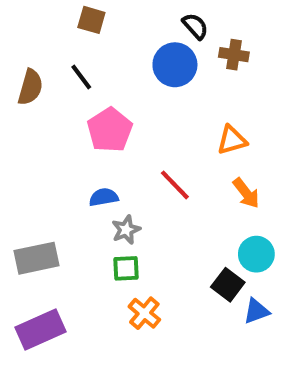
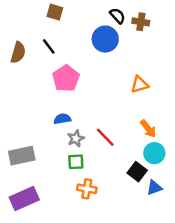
brown cross: (234, 55) -> (141, 22), moved
red line: (175, 185) -> (105, 137), moved
orange arrow: (246, 193) -> (148, 129), moved
orange cross: (144, 313) -> (87, 189), turned -30

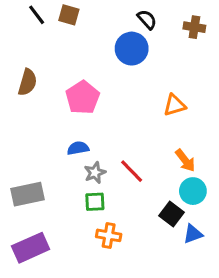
brown cross: (141, 22) -> (194, 27), moved
black line: (49, 46) -> (37, 15), moved
brown semicircle: (18, 53) -> (27, 82), moved

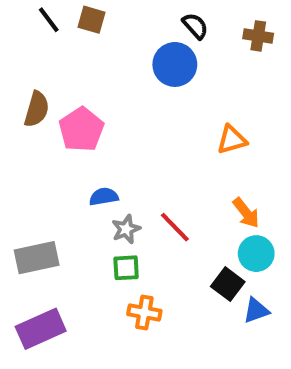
pink pentagon: (83, 98) -> (81, 130), moved

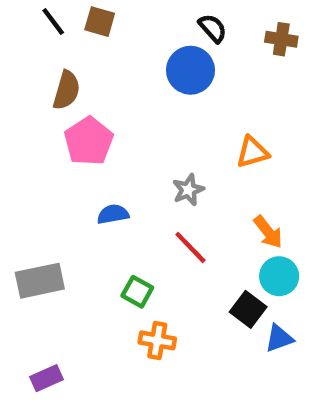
brown semicircle: (37, 109) -> (66, 90), moved
gray star: (126, 229) -> (188, 190), moved
green square: (126, 268) -> (137, 292), turned 32
purple rectangle: (41, 329) -> (47, 378), moved, size x0.6

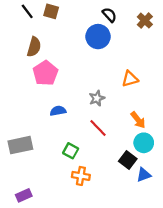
brown cross: (281, 39) -> (145, 21), turned 35

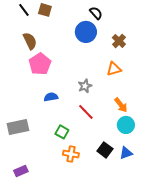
brown cross: (145, 21) -> (119, 41), moved
brown semicircle: (34, 47) -> (30, 41), turned -42
black square: (128, 160) -> (105, 150), moved

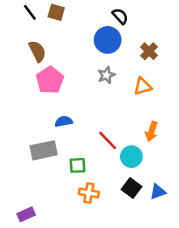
gray star: (85, 86) -> (106, 75), moved
orange arrow: (121, 105) -> (152, 132), turned 56
cyan circle: (126, 125) -> (131, 157), moved
gray rectangle: (18, 127) -> (44, 150), moved
green square: (62, 132) -> (78, 165), turned -32

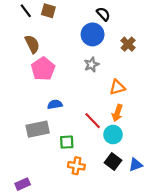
orange triangle: (143, 86) -> (117, 87), moved
orange arrow: (152, 132) -> (117, 113), moved

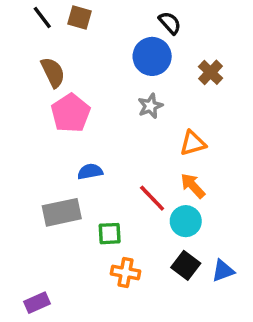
orange arrow: (117, 113) -> (193, 186), turned 119

